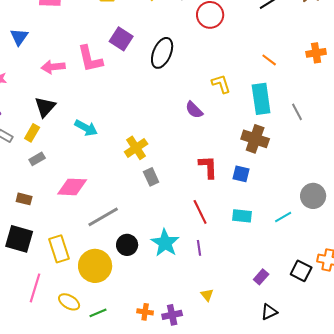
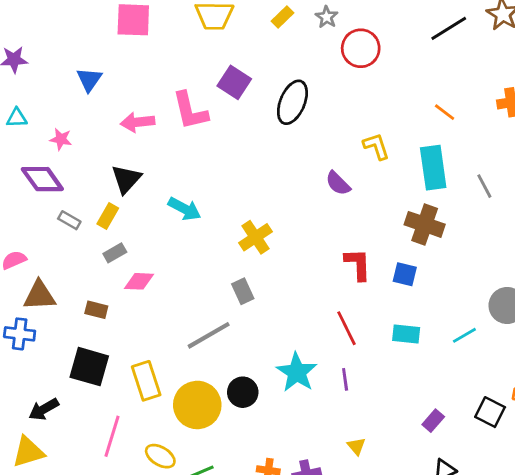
gray rectangle: (151, 177) -> (243, 291), moved
pink diamond: (72, 187) -> (139, 281), moved, size x0.7
black circle: (127, 245) -> (243, 392), moved

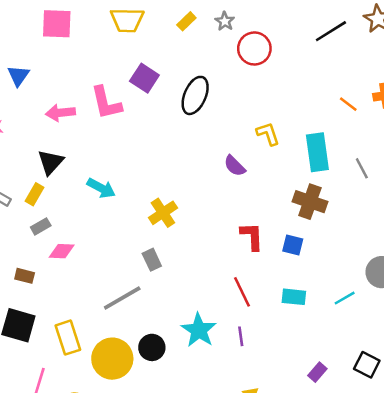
orange line: (445, 112) -> (348, 104), moved

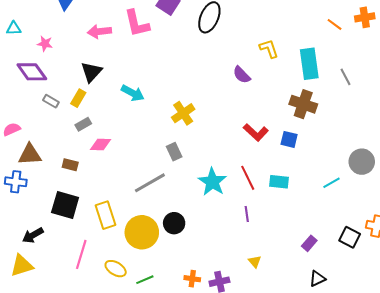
red L-shape: (252, 236) -> (256, 132), turned 135
cyan rectangle: (294, 297) -> (279, 182), moved
cyan star: (199, 330) -> (212, 182), moved

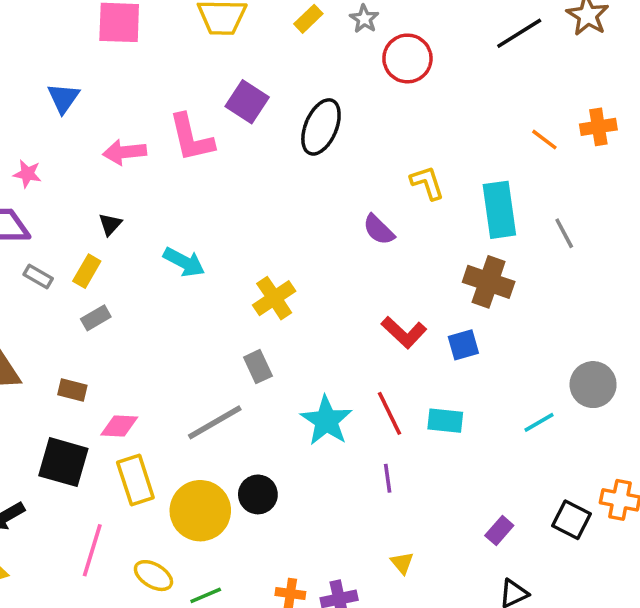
black triangle: (91, 72) -> (110, 224), size x0.6
blue square: (289, 139) -> (463, 345), turned -30
pink diamond: (100, 144) -> (119, 426), moved

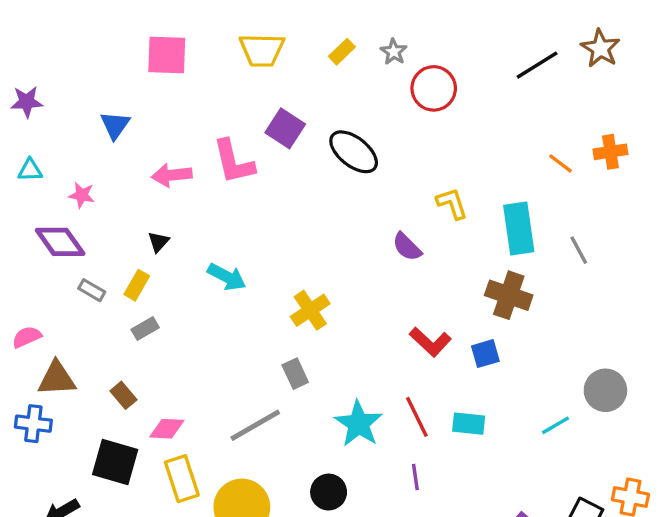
black ellipse: (321, 127) -> (354, 152), turned -75
brown rectangle: (72, 390) -> (123, 395), turned 36
black circle: (258, 494) -> (329, 492), moved

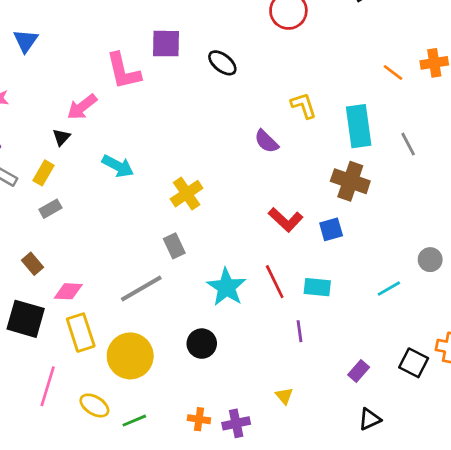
purple square: (285, 128) -> (166, 44), turned -32
black ellipse: (354, 152) -> (222, 63), size x0.7
pink arrow: (172, 175) -> (82, 107), moved, turned -32
gray circle: (605, 390) -> (430, 260), size x0.7
purple line: (415, 477) -> (299, 331), moved

